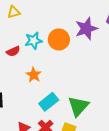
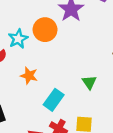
green triangle: (78, 106) -> (89, 82), moved, size x0.6

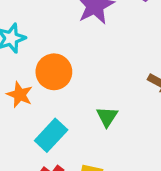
orange circle: (45, 30) -> (54, 72), moved

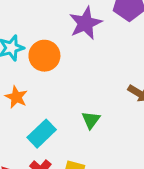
orange circle: (54, 72) -> (44, 56), moved

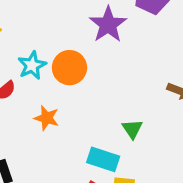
cyan rectangle: (42, 134) -> (103, 159), moved, turned 72

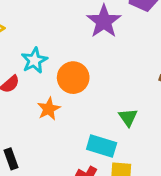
orange circle: (69, 68) -> (73, 78), moved
orange star: (47, 118) -> (49, 109), turned 30

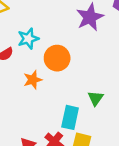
cyan rectangle: (102, 146) -> (70, 117), turned 75

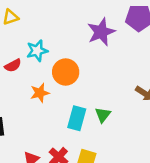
cyan rectangle: (70, 117) -> (77, 118), moved

